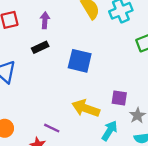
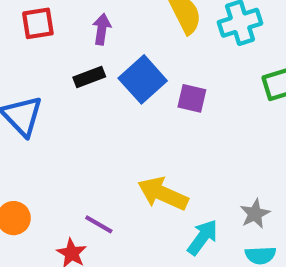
blue square: (80, 61) -> (143, 79), moved, turned 30
purple square: (119, 98) -> (192, 98), moved

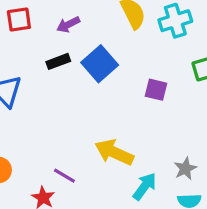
purple arrow: (102, 29) -> (68, 25), turned -125
purple square: (192, 98) -> (156, 90), moved

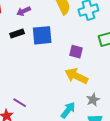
blue square: (100, 64) -> (42, 35), turned 35
yellow arrow: (114, 152) -> (76, 76), moved

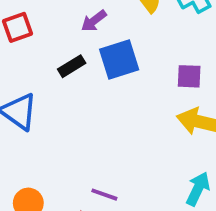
purple arrow: (24, 11) -> (94, 21), moved

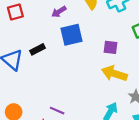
black rectangle: (72, 66) -> (38, 49), moved

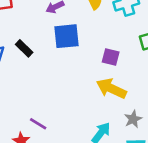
black rectangle: (38, 49) -> (24, 48), turned 64

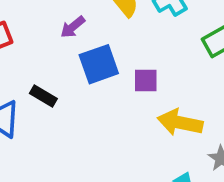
purple square: (111, 57) -> (146, 80), moved

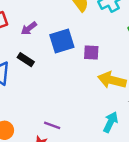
purple arrow: (73, 27) -> (29, 28), moved

